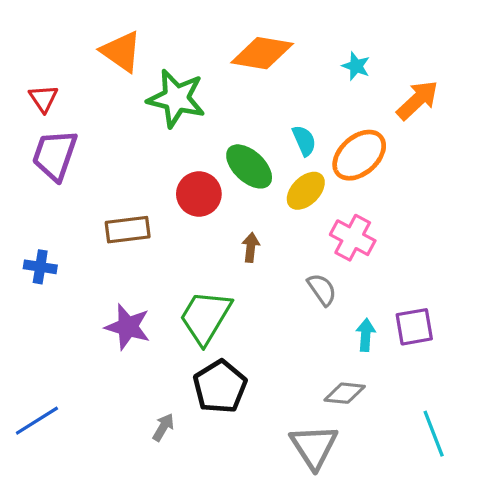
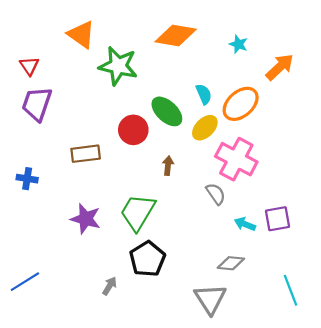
pink cross: (353, 238) -> (236, 159), size x1.4
cyan arrow: (366, 335) -> (245, 224), turned -72

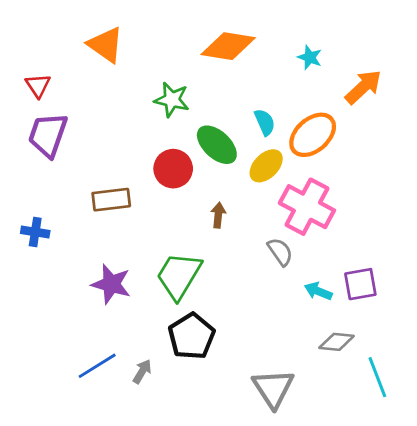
green star: (118, 66) -> (172, 100), moved, size x0.7
gray diamond: (231, 263) -> (337, 342), moved
blue line: (25, 282) -> (97, 366), moved

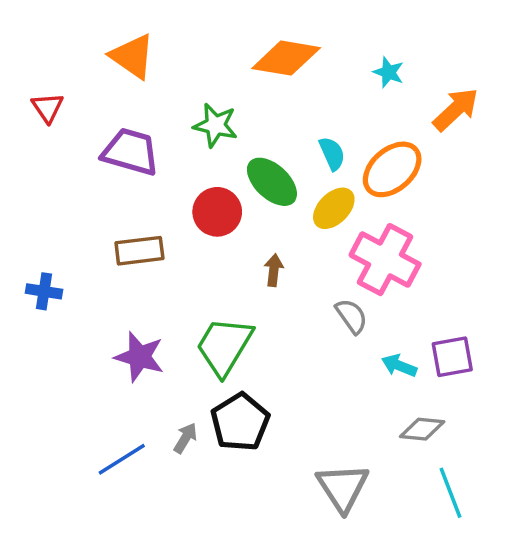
purple trapezoid: (48, 135) -> (131, 152), moved, turned 87
gray arrow: (142, 371) -> (185, 438), moved
cyan line: (377, 377) -> (450, 493), moved

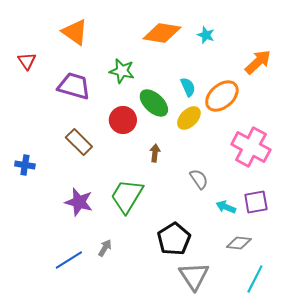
cyan star: (389, 72) -> (206, 35), moved
brown rectangle: (139, 251) -> (79, 142), turned 52
pink cross: (385, 260) -> (251, 147), moved
black pentagon: (240, 422) -> (174, 239), moved
cyan line: (450, 493) -> (255, 279), turned 48

